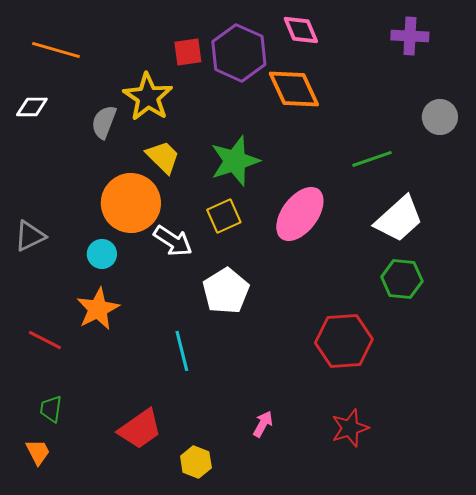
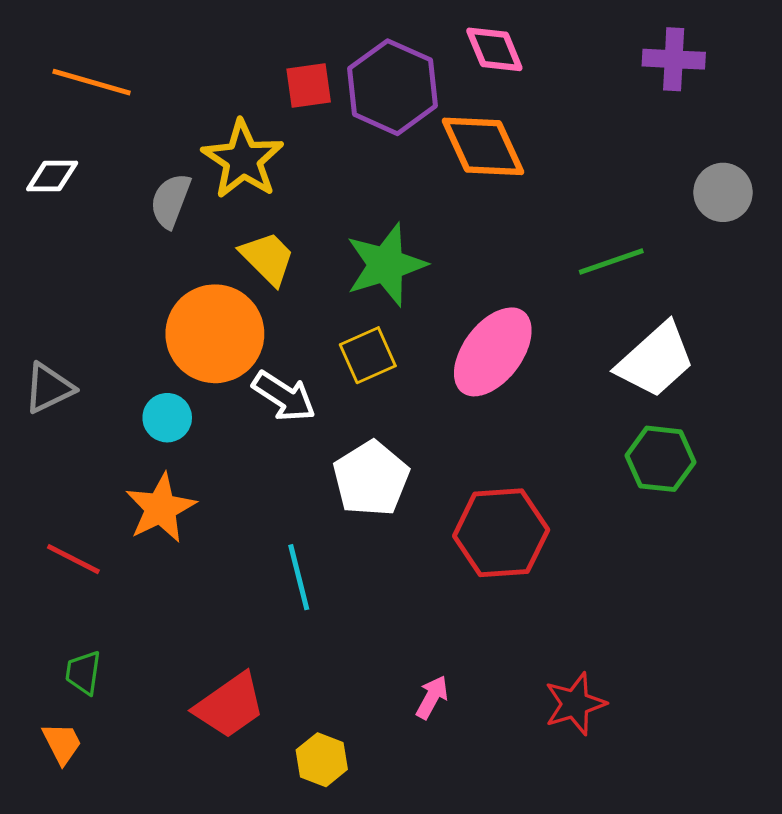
red hexagon: (344, 341) -> (501, 533), moved

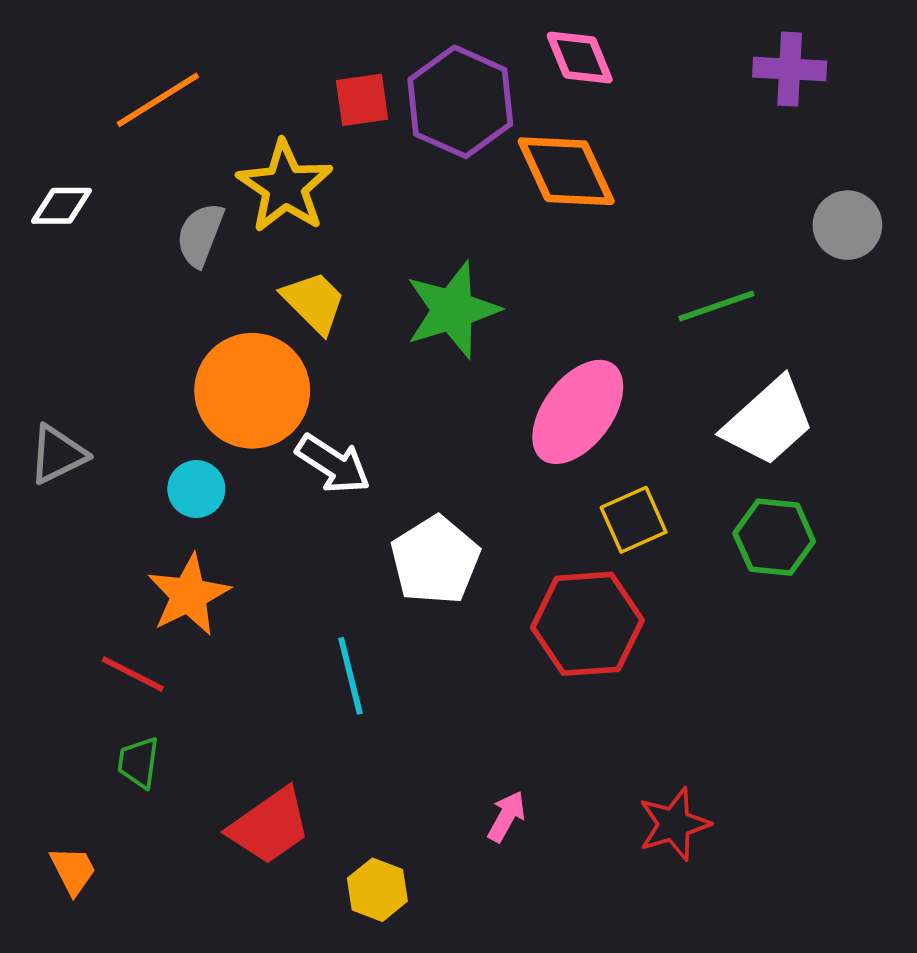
orange line: (92, 82) -> (158, 100), moved, turned -48
yellow square: (368, 355) -> (634, 520), moved
red line: (73, 559) -> (133, 674), moved
green trapezoid: (83, 673) -> (139, 763), moved

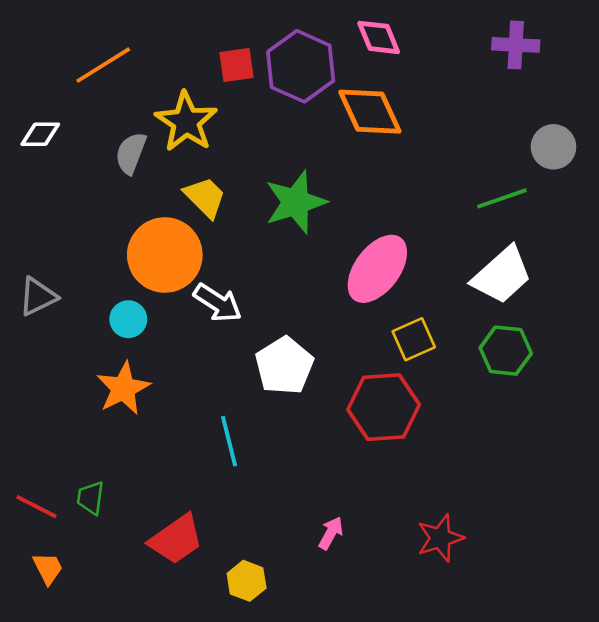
green line: (716, 306) -> (502, 198), moved
red line: (133, 674) -> (36, 507), moved

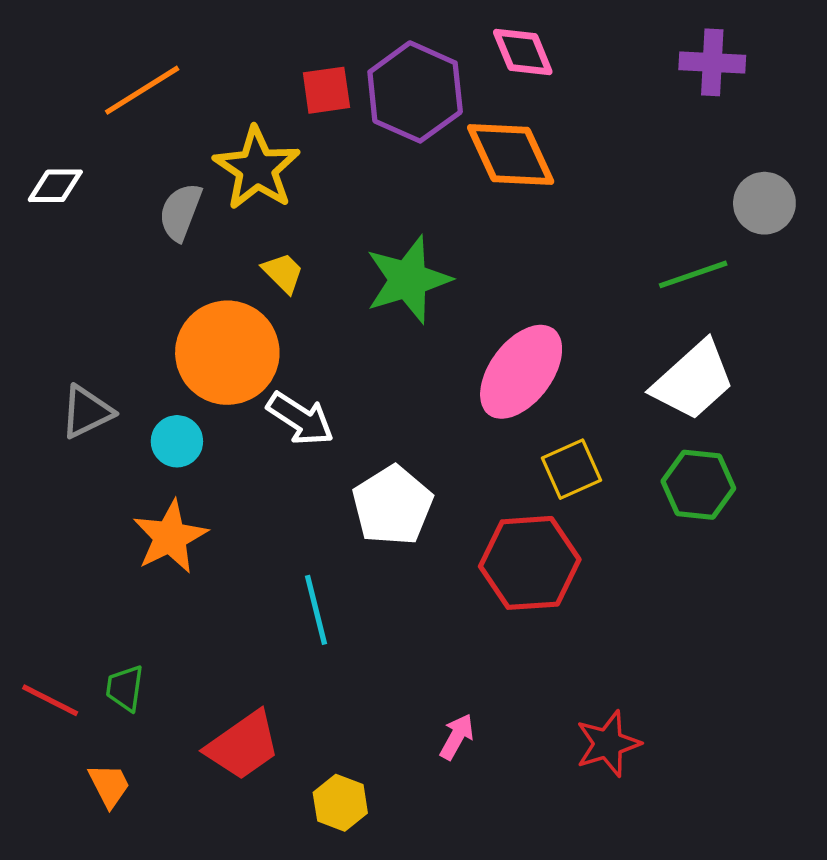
yellow trapezoid: (205, 197) -> (283, 273), size x0.7
gray triangle: (38, 297) -> (87, 412), moved
orange trapezoid: (48, 568) -> (109, 785), moved

